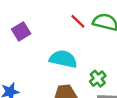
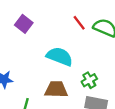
purple square: (21, 31) -> (24, 24), turned -30

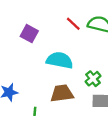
purple square: (24, 24) -> (29, 34), moved

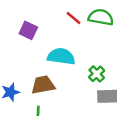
brown trapezoid: (62, 93) -> (43, 85), moved

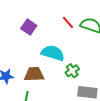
green cross: (97, 74) -> (72, 71), moved

